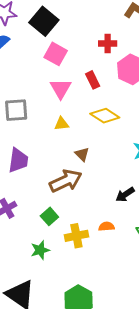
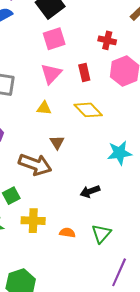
pink square: (56, 54) -> (54, 39), turned 30
brown arrow: (66, 181) -> (35, 165), turned 32
orange semicircle: (106, 227) -> (67, 233), moved

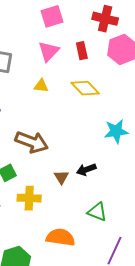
red cross: (107, 40) -> (105, 19), size x1.4
brown triangle: (57, 142) -> (61, 177), moved
orange semicircle: (67, 233) -> (61, 237), moved, size x1.8
green triangle: (101, 234) -> (97, 212), turned -50

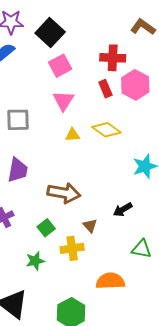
red rectangle: (82, 51) -> (105, 89), moved
yellow triangle: (41, 86) -> (73, 135), moved
brown triangle: (61, 177) -> (90, 226), moved

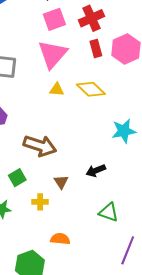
red cross: (113, 58) -> (91, 18), moved, turned -35
pink triangle: (63, 101) -> (53, 54), size x1.4
yellow cross: (72, 248) -> (40, 202), size x0.7
orange semicircle: (110, 281) -> (60, 239), moved, size x0.7

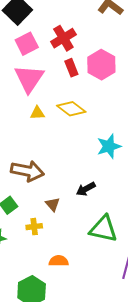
green triangle: (109, 212) -> (103, 229), size x1.4

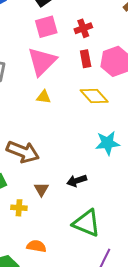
red cross: (63, 38) -> (83, 28), size x0.7
yellow diamond: (71, 109) -> (94, 96), moved

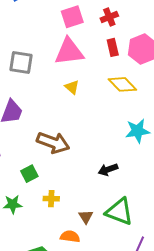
pink triangle: (42, 61) -> (69, 52), turned 40
yellow triangle: (44, 97) -> (72, 87), turned 35
brown triangle: (41, 189) -> (86, 217), moved

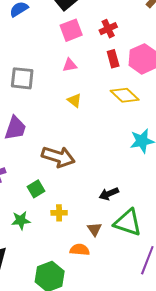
pink triangle: (69, 52) -> (70, 65), size x0.5
black arrow: (108, 169) -> (109, 194), moved

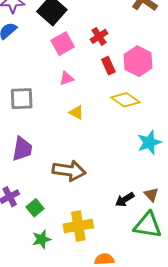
green square: (36, 189) -> (35, 208), moved
yellow cross: (59, 213) -> (78, 226), size x1.8
brown triangle: (94, 229) -> (151, 195), moved

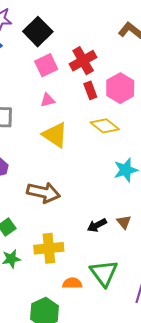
red cross: (99, 36) -> (83, 61), size x1.5
yellow triangle: (76, 112) -> (55, 135), size x1.8
green triangle: (148, 225) -> (104, 273), moved, turned 40

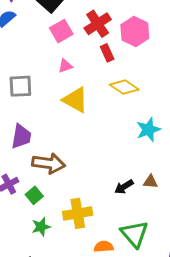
pink hexagon: (120, 88) -> (135, 31), moved
brown arrow: (44, 192) -> (49, 163), moved
brown triangle: (124, 222) -> (150, 182), turned -42

